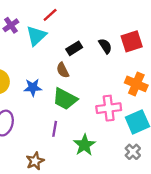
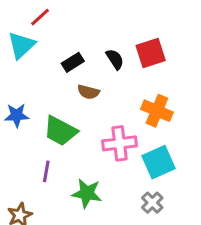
brown semicircle: (63, 70) -> (88, 92), moved, turned -49
green star: (85, 145) -> (87, 193), turned -30

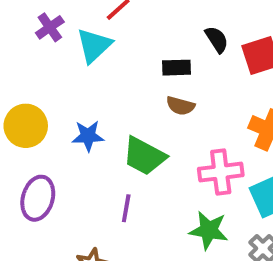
black semicircle: (115, 59) -> (217, 39), moved
black rectangle: (73, 62) -> (176, 68), moved, turned 30
green star: (87, 193) -> (209, 230), moved

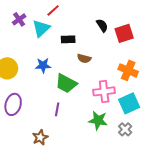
black rectangle: (176, 68) -> (68, 39), moved
blue star: (88, 136) -> (43, 65), moved

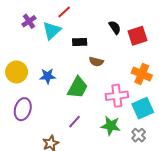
blue star: (43, 65) -> (48, 76), moved
green trapezoid: (66, 83) -> (78, 87), turned -90
purple line: (57, 109) -> (74, 122), moved, turned 32

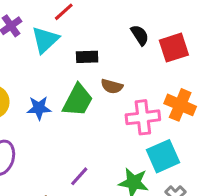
green trapezoid: (78, 87) -> (78, 100), moved
pink cross: (117, 96) -> (143, 117), moved
cyan square: (143, 108) -> (163, 156), moved

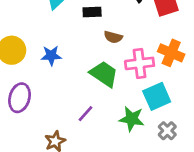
green trapezoid: (78, 100) -> (104, 74), moved, turned -84

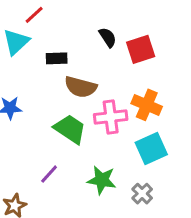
brown semicircle: (113, 37) -> (81, 87), size x1.5
cyan square: (157, 96) -> (151, 149), moved

